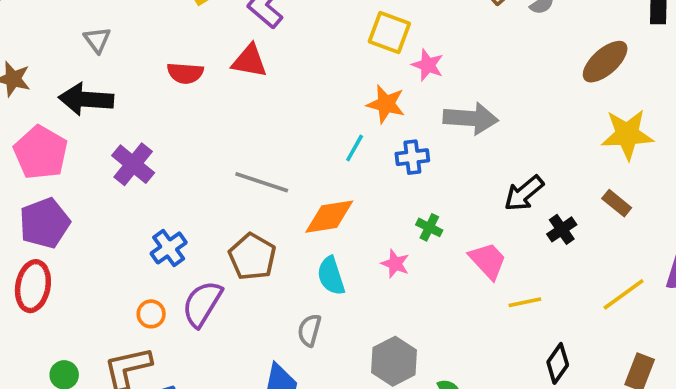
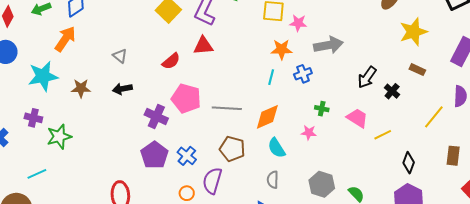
red semicircle: (185, 73) -> (171, 61), turned -30
black arrow: (86, 99) -> (122, 89), size x0.7
pink pentagon: (41, 153) -> (186, 98), moved
purple pentagon: (45, 223) -> (154, 155), moved

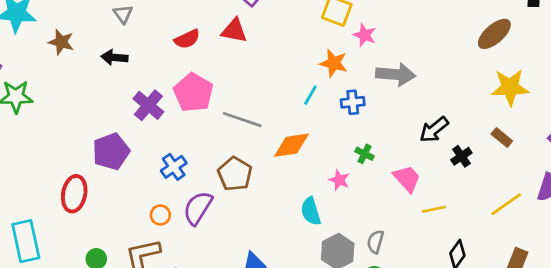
cyan semicircle: (277, 148) -> (311, 211), moved
purple pentagon: (154, 155) -> (111, 152), moved
gray semicircle: (273, 180) -> (375, 242), moved

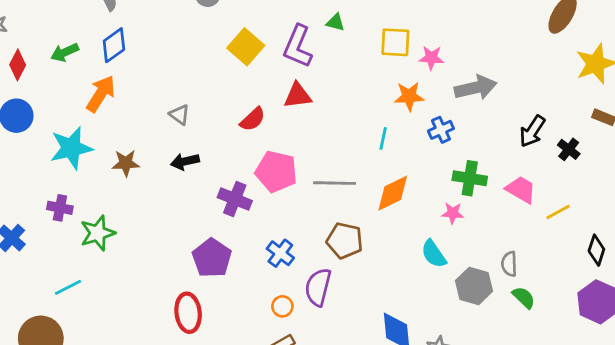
cyan line: (310, 95) -> (383, 138), moved
green cross: (365, 154) -> (470, 178), size x1.6

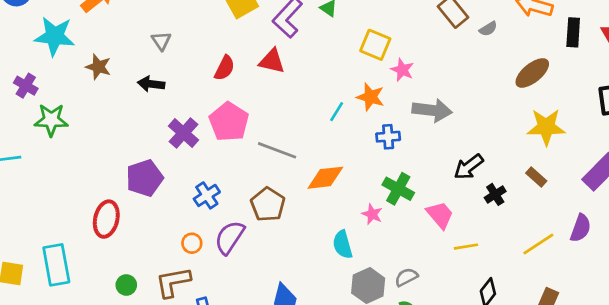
red semicircle: (253, 119) -> (225, 68), turned -40
cyan line: (383, 138) -> (337, 112), moved
gray semicircle: (509, 264) -> (406, 277), turned 45

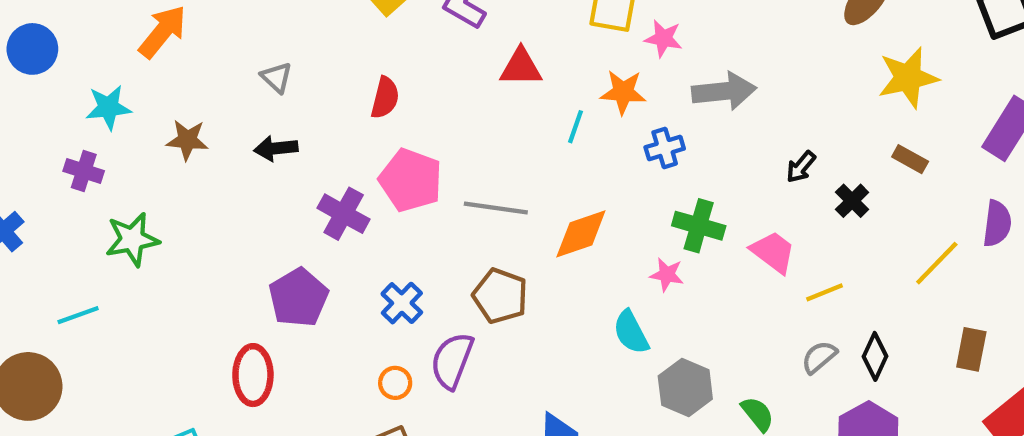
cyan star: (55, 36) -> (108, 107), size x0.7
red triangle: (272, 61) -> (521, 67), moved
purple cross: (26, 86) -> (84, 171), moved
black arrow: (469, 167) -> (801, 167), size x0.7
gray semicircle: (406, 277) -> (819, 357), moved

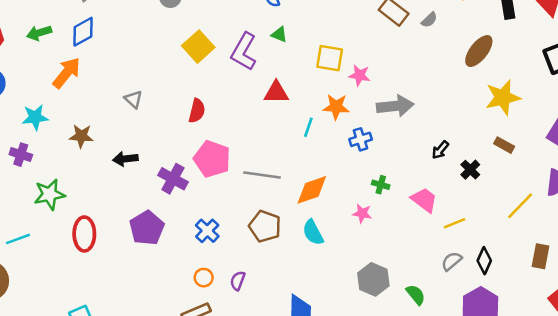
black arrow: (276, 148) -> (125, 159), moved
green cross: (699, 226) -> (381, 185), size x0.6
cyan semicircle: (631, 332) -> (313, 232), moved
purple semicircle: (452, 361) -> (238, 281), moved, size x0.6
red ellipse: (253, 375) -> (84, 234), moved

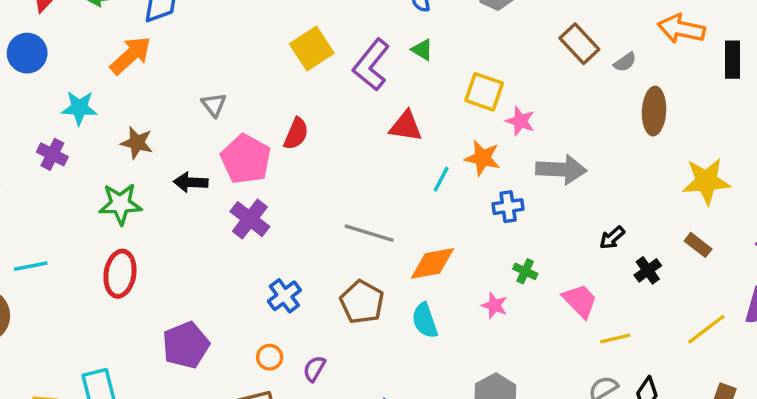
brown ellipse: (479, 51) -> (654, 111), moved, turned -44
pink pentagon: (212, 159) -> (246, 159), moved
green star: (49, 194) -> (120, 204), moved
purple pentagon: (147, 228) -> (186, 345), moved

